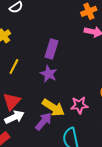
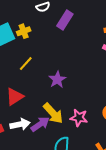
purple rectangle: (52, 49) -> (65, 20), moved
white arrow: (14, 117) -> (20, 124), moved

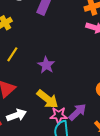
pink star: (79, 118) -> (59, 115), moved
purple arrow: (40, 124) -> (77, 112), moved

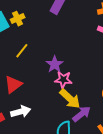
yellow arrow: (48, 99) -> (70, 99), moved
pink star: (59, 115) -> (63, 80), moved

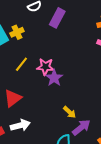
pink star: (63, 80) -> (45, 67), moved
yellow arrow: (70, 99) -> (70, 112), size x0.6

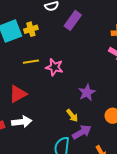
yellow line: (21, 64) -> (31, 62), turned 35
purple star: (54, 78) -> (87, 92), moved

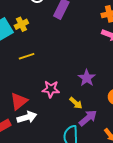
pink star: (54, 67) -> (51, 89), moved
red triangle: (18, 94) -> (19, 101), moved

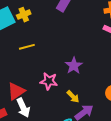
purple star: (87, 78) -> (74, 66), moved
white arrow: (27, 117) -> (23, 108), turned 78

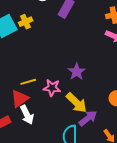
yellow line: (27, 47) -> (28, 82), moved
yellow arrow: (73, 97) -> (76, 103), size x1.6

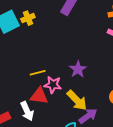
yellow line: (28, 82) -> (38, 73), moved
red triangle: (20, 99) -> (39, 96), moved, turned 42

